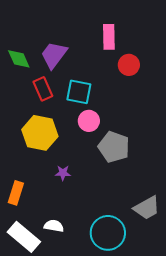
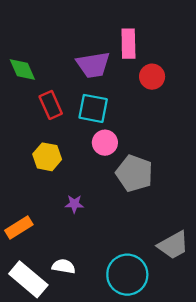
purple trapezoid: (54, 55) -> (93, 65), moved, turned -136
yellow hexagon: (40, 133) -> (47, 157), size x0.7
orange rectangle: (16, 193) -> (19, 227), turned 40

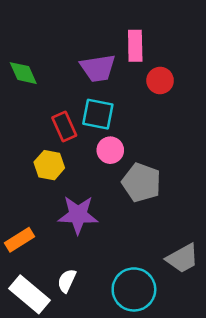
red rectangle: (51, 105) -> (64, 127), moved
purple star: (74, 204) -> (78, 215), size x2.0
white semicircle: (64, 266) -> (67, 281), turned -75

